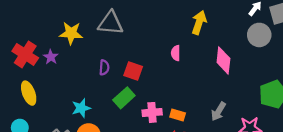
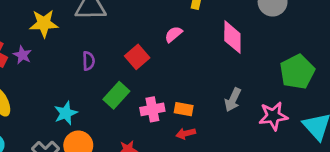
pink semicircle: (176, 53) -> (173, 34), turned 56
red square: (133, 71) -> (137, 57), moved, turned 36

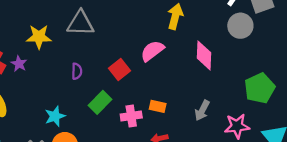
pink semicircle: (173, 34) -> (152, 51), size x1.5
orange rectangle: (184, 109) -> (158, 106), moved

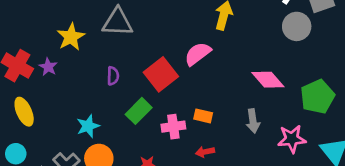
yellow star: (39, 37) -> (71, 37), turned -30
pink diamond: (204, 55) -> (268, 80), moved, turned -44
red square: (120, 70) -> (161, 74), size x1.4
gray arrow: (202, 110) -> (253, 121), turned -36

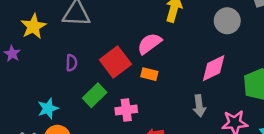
gray circle: (297, 26) -> (227, 21), moved
pink diamond: (268, 80) -> (214, 68), turned -76
orange rectangle: (203, 116) -> (149, 74), moved

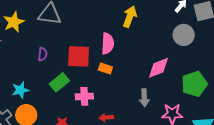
gray circle: (227, 21) -> (184, 35), moved
pink semicircle: (149, 44) -> (108, 44), turned 125
red square: (115, 62) -> (79, 56), turned 35

